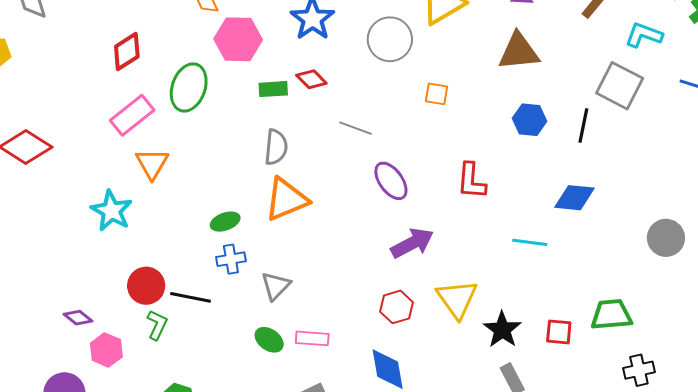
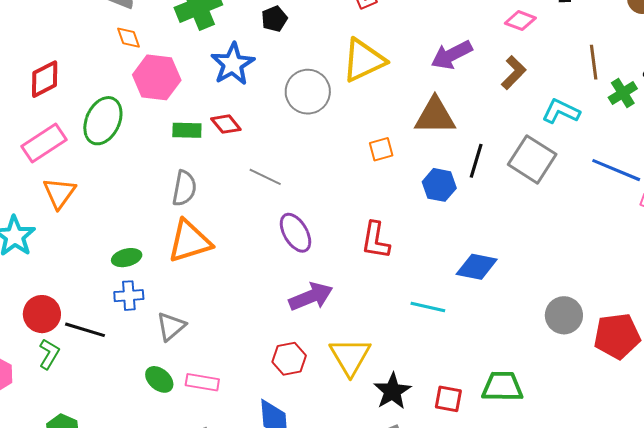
orange square: (437, 94) -> (381, 149), moved, turned -30
black line: (583, 125) -> (476, 161), moved

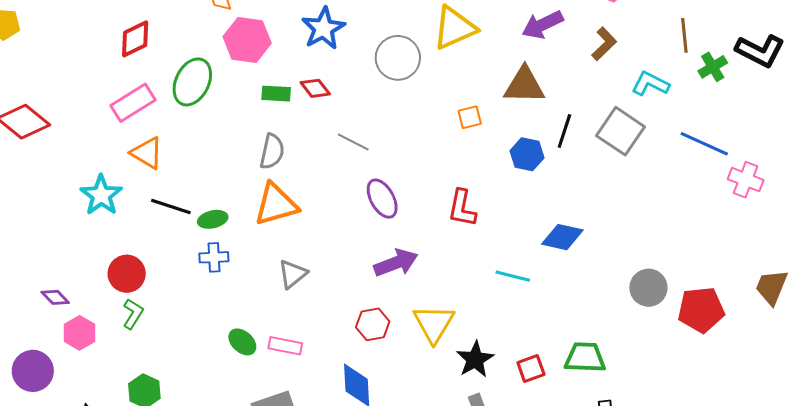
orange triangle: (59, 193) -> (147, 153), turned -36
gray triangle: (171, 326) -> (293, 274), moved
black line: (85, 330) -> (171, 207), moved
red square: (448, 399) -> (531, 368), turned -32

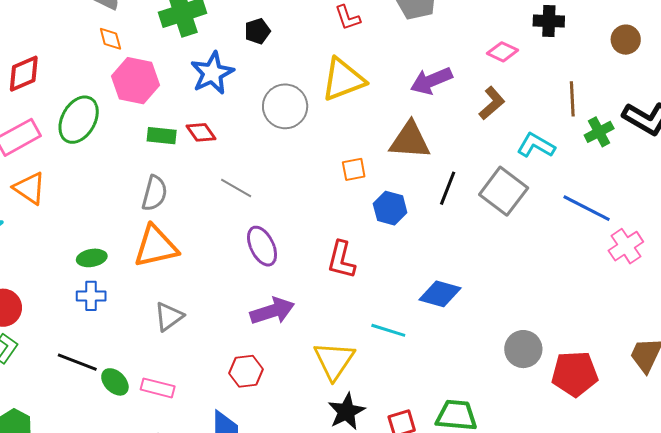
blue hexagon: (527, 154) -> (390, 208), moved
pink cross: (746, 180) -> (626, 246), turned 32
black line: (171, 207) -> (77, 362), moved
yellow triangle: (434, 324) -> (334, 361), moved

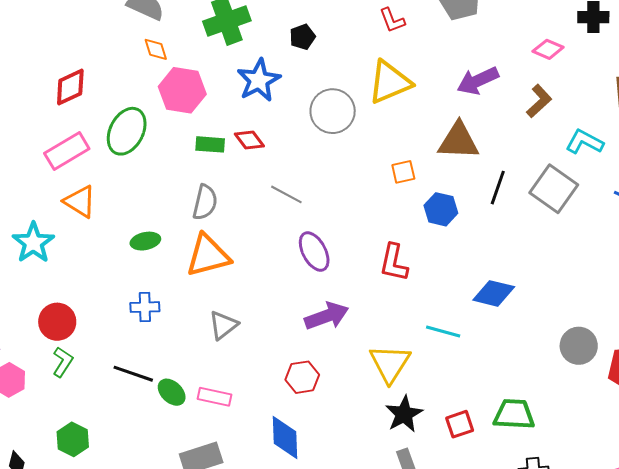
green ellipse: (92, 258) -> (145, 241), moved

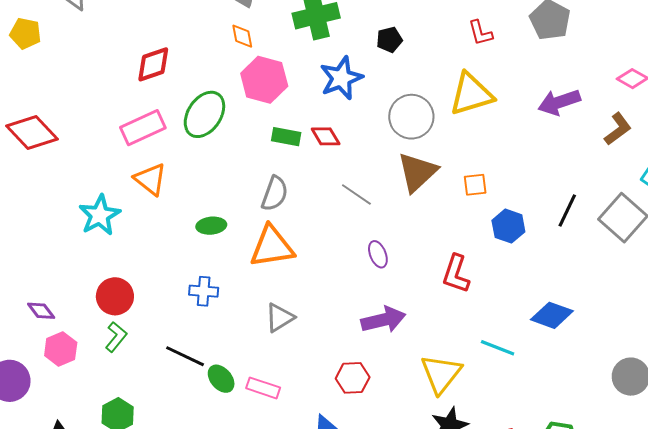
brown triangle: (458, 141) -> (417, 172), moved, turned -51
purple ellipse: (314, 252) -> (378, 254), size x0.7

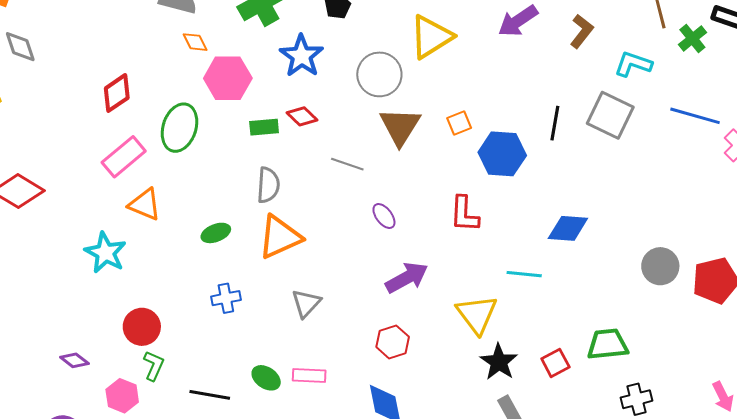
blue hexagon: (508, 226) -> (502, 154), size x1.4
pink hexagon: (61, 349) -> (122, 396), moved
black line: (185, 356) -> (210, 395), moved

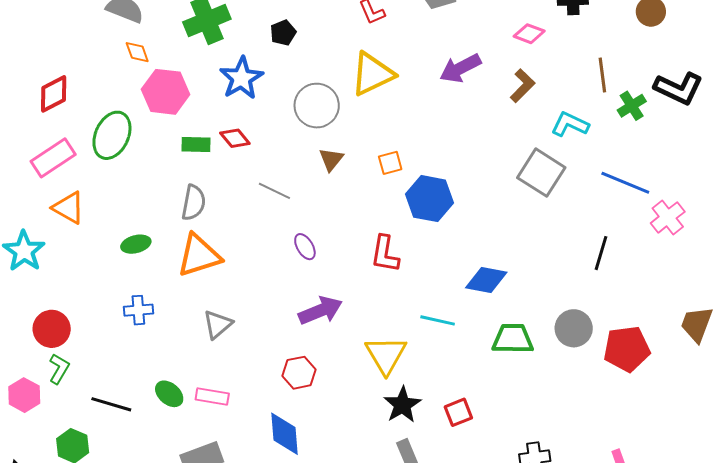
black line: (555, 123) -> (601, 253), moved
brown triangle: (400, 126) -> (331, 159), size x0.6
green trapezoid: (608, 344) -> (513, 339), moved

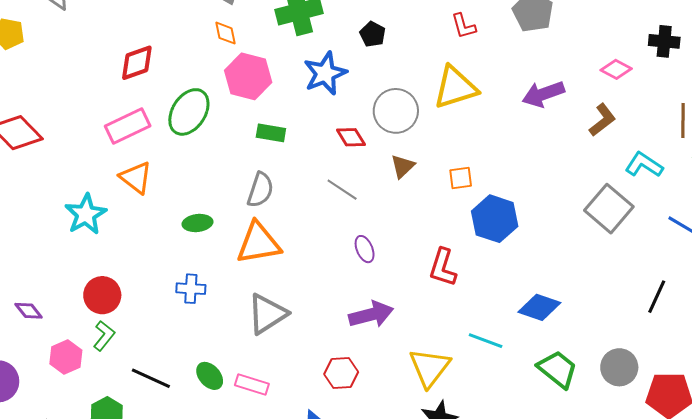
black pentagon: (283, 33) -> (373, 34), turned -30
red diamond: (235, 138) -> (351, 137), moved
gray triangle: (218, 324) -> (267, 314), size x1.4
green trapezoid: (513, 339) -> (557, 369), turned 30

